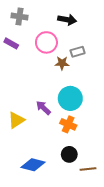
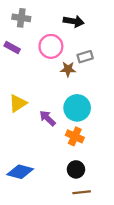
yellow triangle: (16, 120) -> (18, 103), moved
blue diamond: (33, 165) -> (20, 172), moved
brown line: (88, 169) -> (82, 192), moved

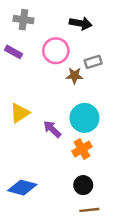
orange cross: (75, 136) -> (82, 149), turned 36

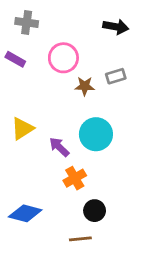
black arrow: (81, 23) -> (116, 27), moved
gray rectangle: (93, 62) -> (116, 76), moved
orange cross: (82, 149) -> (75, 178), moved
brown line: (89, 210) -> (80, 239), moved

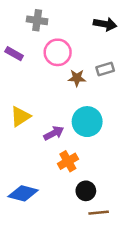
gray cross: (27, 22) -> (37, 20), moved
purple arrow: (59, 147) -> (54, 133), turned 108
brown line: (80, 239) -> (99, 213), moved

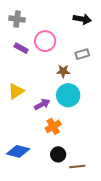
gray cross: (37, 20) -> (17, 19), moved
purple rectangle: (14, 54) -> (21, 48), moved
brown star: (77, 78) -> (63, 71), moved
black circle: (86, 191) -> (58, 154), moved

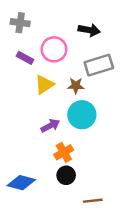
black arrow: (82, 19) -> (89, 30), moved
gray rectangle: (82, 54) -> (99, 65), size x1.6
yellow triangle: (16, 91) -> (44, 84), moved
black circle: (58, 154) -> (66, 175), moved

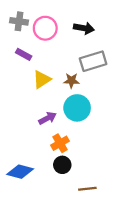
pink circle: (54, 49) -> (45, 28), moved

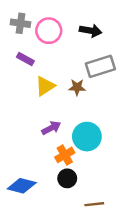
cyan circle: (77, 108) -> (87, 137), moved

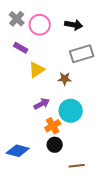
gray cross: (20, 23) -> (17, 19), turned 35
brown star: (77, 87) -> (65, 79), moved

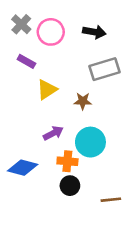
orange cross: (53, 126) -> (67, 161), turned 35
blue diamond: (18, 151) -> (23, 168), moved
brown line: (77, 166) -> (111, 200), moved

